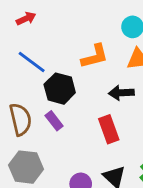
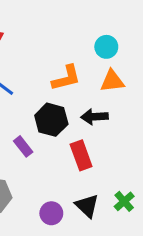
black hexagon: (60, 89) -> (51, 120), moved

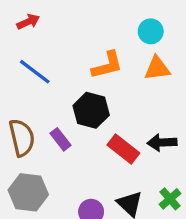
black arrow: (94, 117) -> (162, 143), moved
red rectangle: (81, 155) -> (123, 149), turned -32

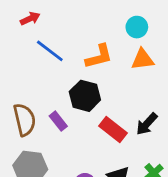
blue line: (35, 72) -> (50, 51), moved
black arrow: (162, 143) -> (147, 124), turned -45

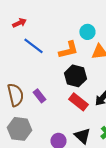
cyan circle: (137, 27) -> (87, 32), moved
black hexagon: (85, 96) -> (75, 76), moved

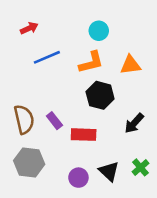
cyan circle: (87, 32) -> (99, 31), moved
blue line: (33, 46) -> (47, 57), turned -60
red rectangle: (78, 102) -> (84, 135), moved, turned -36

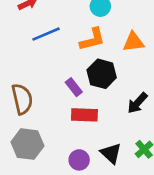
purple rectangle: (54, 121) -> (74, 87), moved

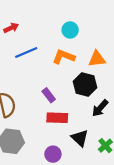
orange L-shape: (92, 39) -> (64, 57), turned -145
black hexagon: (102, 74) -> (85, 85), moved
black triangle: (111, 153) -> (80, 138), moved

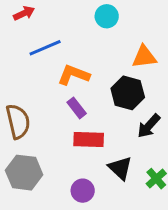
orange L-shape: (64, 57) -> (74, 75), moved

